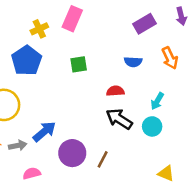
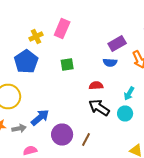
purple rectangle: (145, 24) -> (117, 44), moved

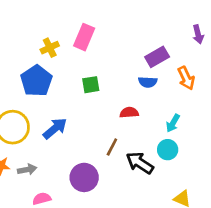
black arrow: (99, 108) -> (140, 163), moved
blue arrow: (40, 118) -> (55, 128), moved
brown line: (86, 140) -> (112, 147), moved

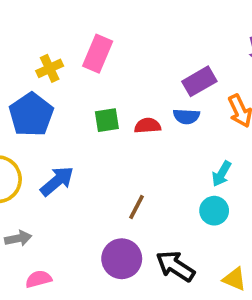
red semicircle: (129, 113) -> (148, 126), moved
black arrow: (140, 163) -> (175, 266), moved
purple circle: (84, 177) -> (122, 259), moved

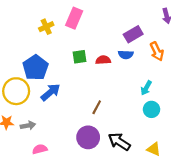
blue pentagon: (31, 115) -> (35, 68), moved
cyan circle: (214, 211) -> (152, 109), moved

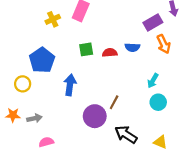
purple rectangle: (133, 34) -> (153, 23), moved
yellow circle: (16, 91) -> (23, 84), size x0.6
blue arrow: (51, 92) -> (70, 85), moved, turned -42
brown line: (97, 107) -> (114, 102), moved
purple circle: (88, 137) -> (95, 116), moved

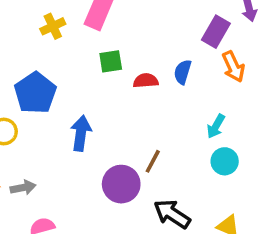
purple rectangle: (153, 23) -> (216, 32), turned -30
blue semicircle: (132, 47) -> (183, 72), turned 104
green square: (86, 49) -> (111, 61), moved

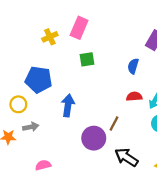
red semicircle: (146, 81) -> (134, 96), moved
blue pentagon: (35, 93) -> (39, 80), turned -30
gray arrow: (23, 188) -> (31, 127), moved

